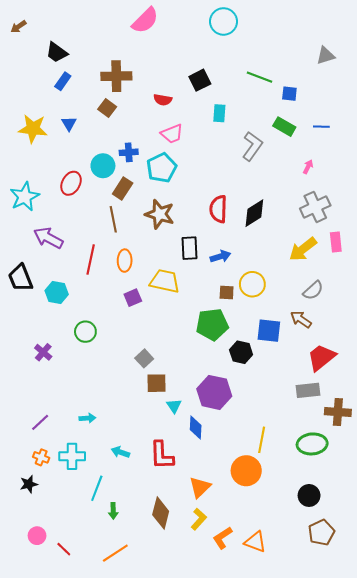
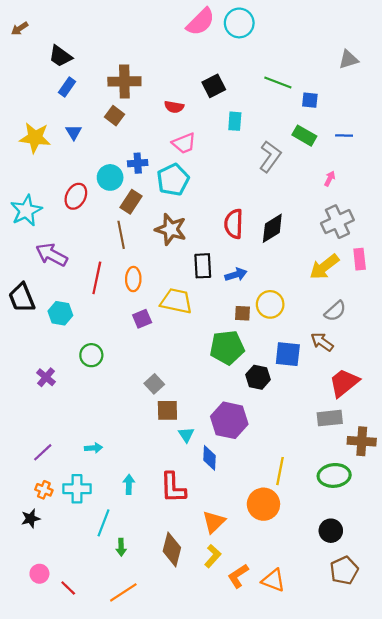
pink semicircle: (145, 20) -> (201, 22), moved
cyan arrow: (120, 452) -> (129, 484), turned 72

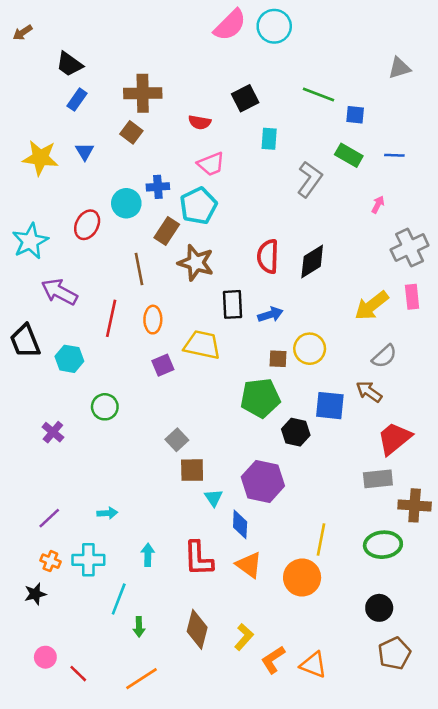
brown rectangle: (131, 202) -> (167, 231), moved
gray cross: (337, 222) -> (410, 248), moved
orange triangle: (214, 522) -> (249, 565), moved, turned -40

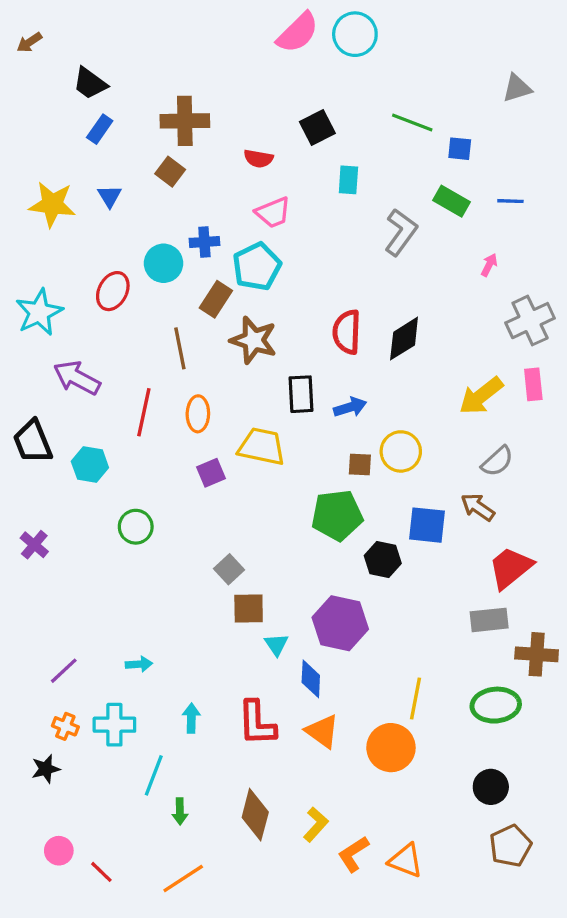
purple cross: (53, 432) -> (34, 545), moved

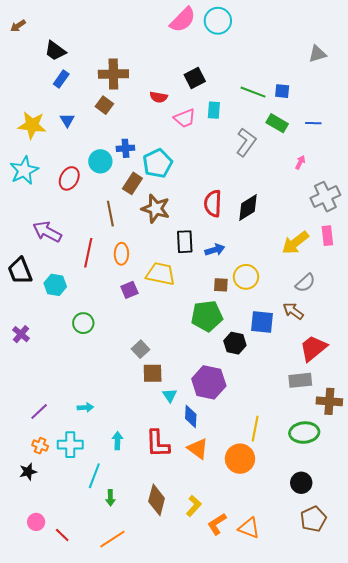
green line: (412, 123) -> (253, 92), moved
pink trapezoid: (273, 213) -> (185, 118), moved
cyan star: (39, 312) -> (24, 170), moved

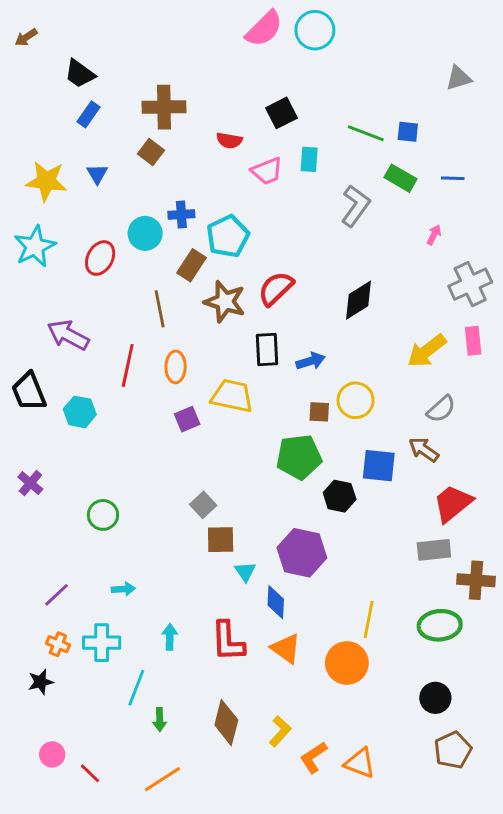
red semicircle: (213, 204) -> (276, 289), moved, turned 44
green circle: (83, 323) -> (103, 515), moved

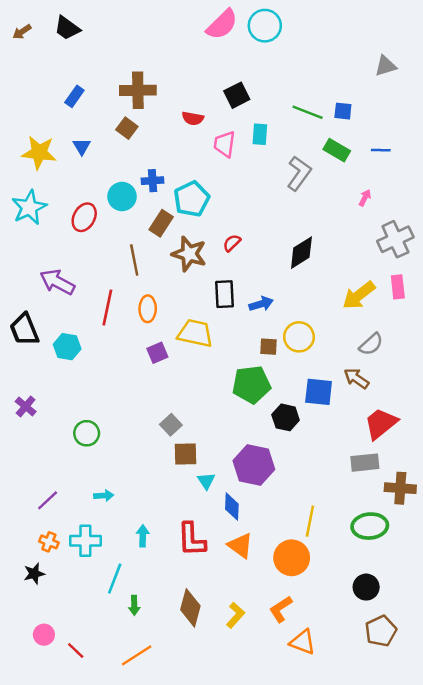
black trapezoid: (80, 74) -> (67, 28), moved
pink trapezoid: (267, 171) -> (225, 144), turned 120
red semicircle: (276, 289) -> (232, 243), size x0.6
orange L-shape: (313, 757) -> (281, 609), moved

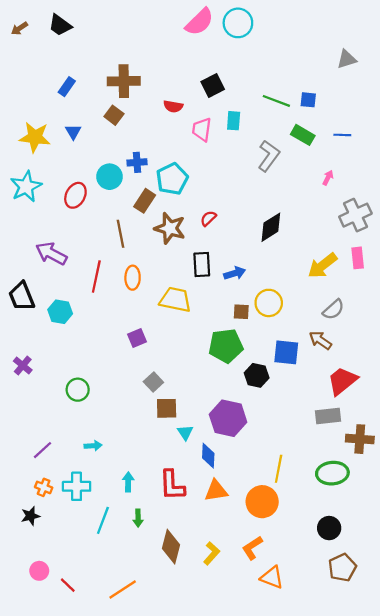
purple square: (157, 353) -> (137, 338), moved
orange triangle: (240, 546) -> (216, 491), turned -45
green arrow: (134, 605) -> (138, 518), moved

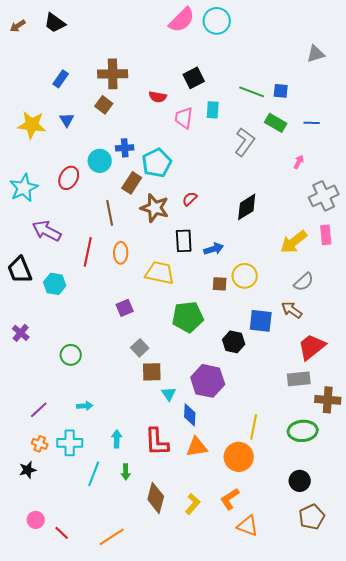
cyan star: (26, 187) -> (24, 188), moved
green pentagon: (226, 346) -> (188, 317), moved

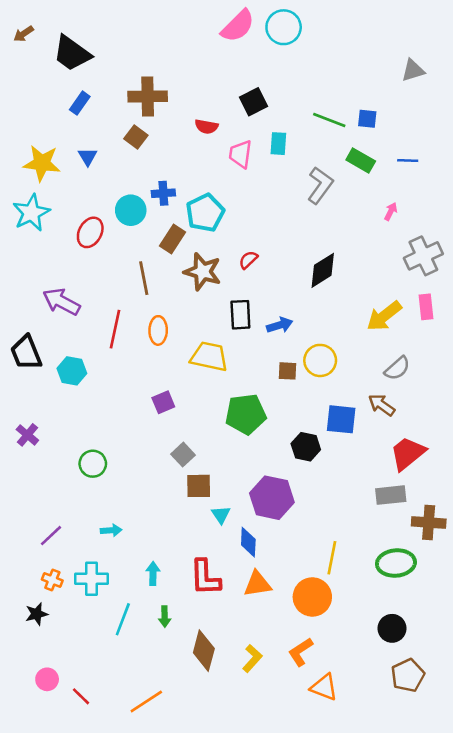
black trapezoid: (55, 23) -> (72, 53), moved, size x1.4
cyan star: (24, 188) -> (31, 213), moved

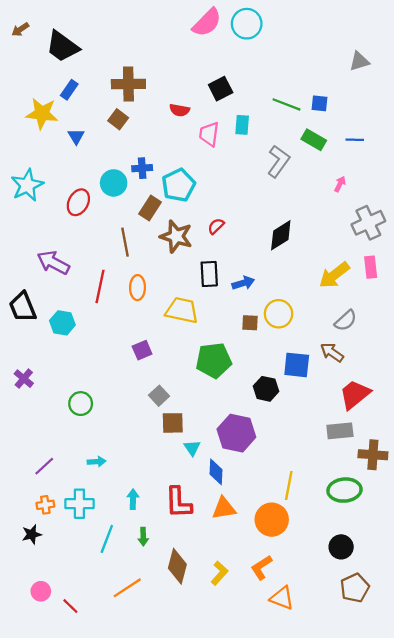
yellow star: (42, 163) -> (42, 114), moved
orange cross: (52, 580) -> (45, 505), turned -30
orange line: (146, 702) -> (127, 588), moved

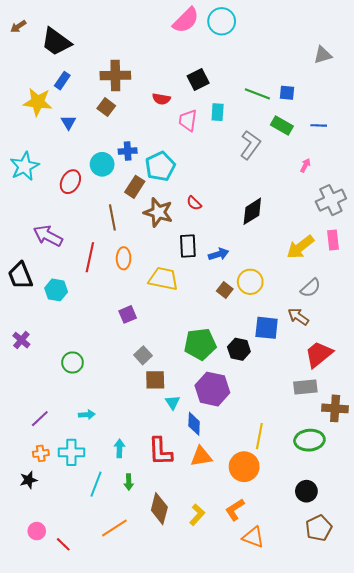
red semicircle: (216, 226) -> (194, 203), turned -91
brown square: (250, 323) -> (225, 290), turned 35
green pentagon: (214, 360) -> (200, 344), moved

